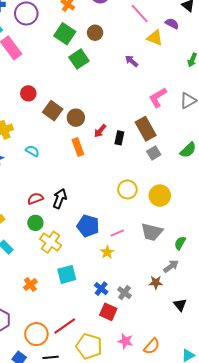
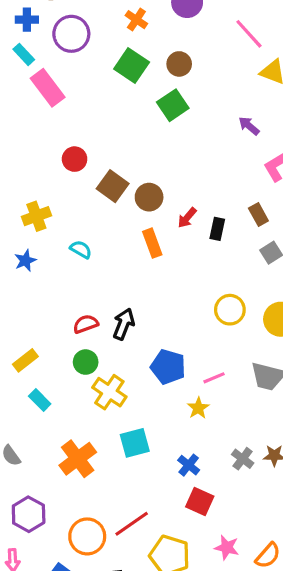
green square: (79, 59) -> (173, 105), moved
purple arrow: (131, 61) -> (249, 126), moved
brown rectangle: (146, 129) -> (258, 215), size x0.6
orange cross: (30, 285) -> (78, 459), size x1.6
gray cross: (124, 293) -> (243, 459), moved

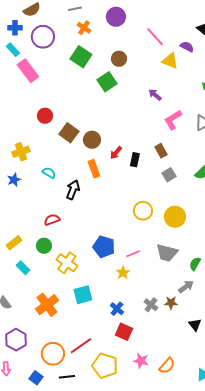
brown circle: (179, 64) -> (119, 59), moved
black arrow: (124, 324) -> (73, 190), moved
green circle: (86, 362) -> (44, 246), moved

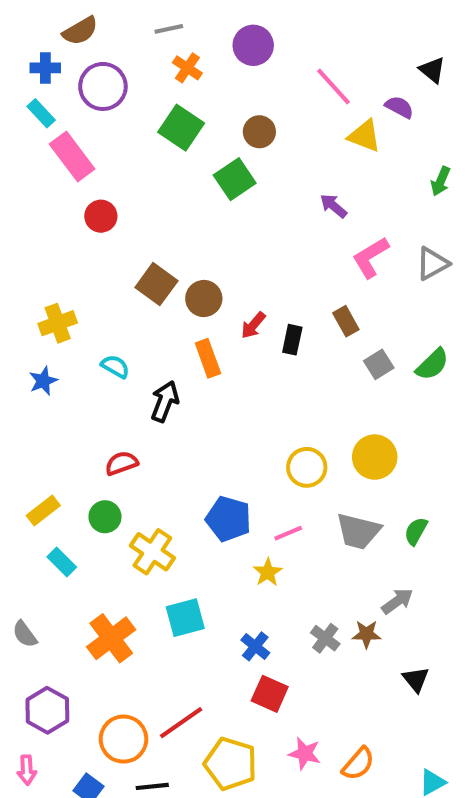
red circle: (45, 116) -> (101, 216), moved
gray square: (169, 175) -> (379, 364), moved
yellow circle: (143, 211) -> (307, 467), moved
green semicircle: (195, 264) -> (416, 531), moved

